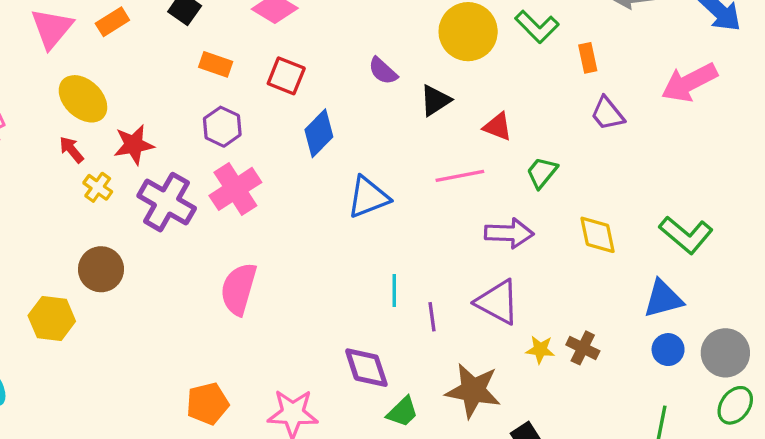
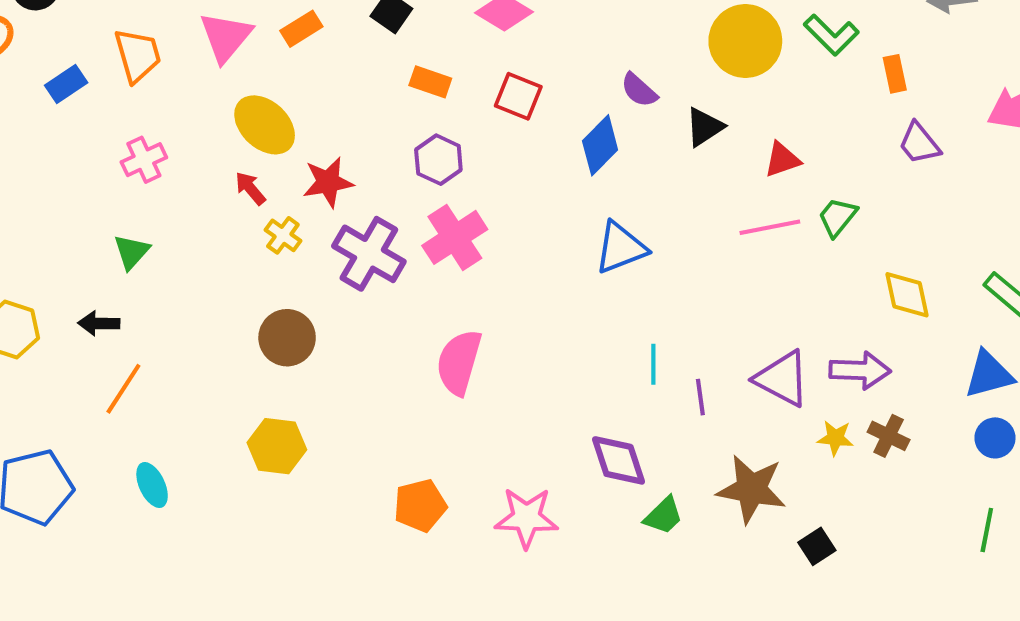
red triangle: (498, 127) -> (782, 160), turned -40
blue diamond: (319, 133) -> (600, 145), moved
pink line: (460, 176) -> (770, 227), moved
purple arrow: (509, 233) -> (860, 370), moved
yellow hexagon: (52, 318) -> (277, 446), moved

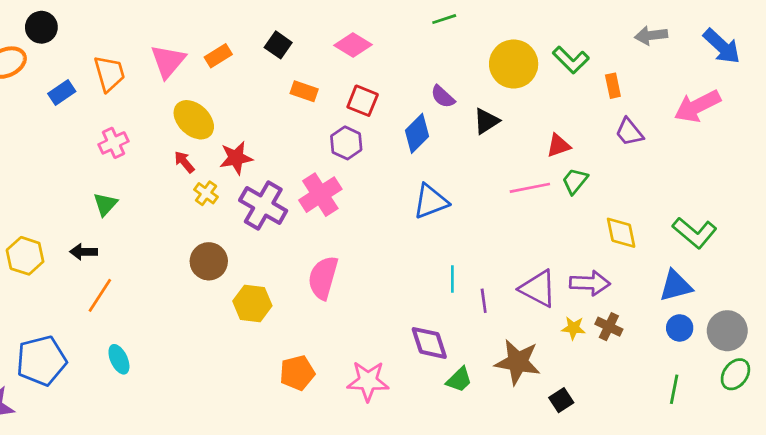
purple hexagon: (438, 160) -> (346, 143), moved
red triangle: (782, 160) -> (559, 146), moved
yellow hexagon: (277, 446) -> (252, 303), moved

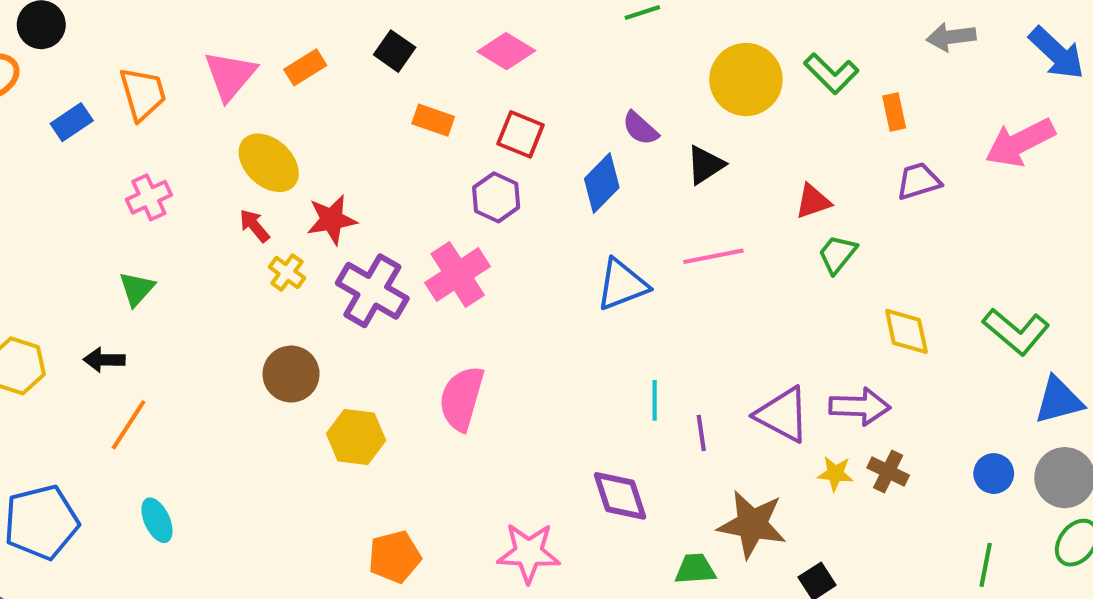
purple trapezoid: (629, 132) -> (919, 181), turned 112
pink line: (530, 188) -> (713, 256), moved
blue triangle: (676, 286) -> (1059, 400), moved
orange pentagon: (297, 373) -> (395, 557), moved
green trapezoid: (459, 380) -> (695, 569), moved, turned -140

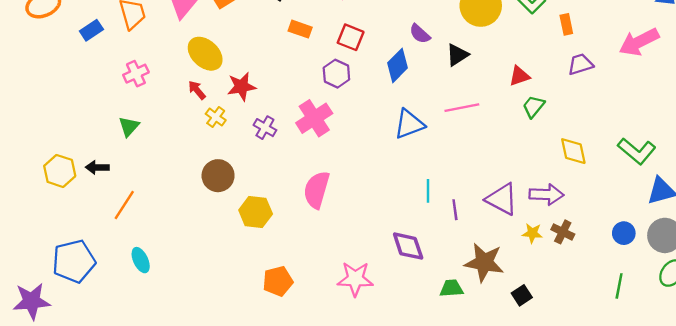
purple cross: (372, 291) -> (265, 128), size x0.6
black arrow: (104, 360) -> (97, 167), moved

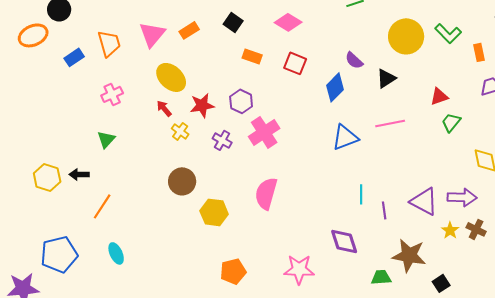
purple hexagon: (336, 74) -> (241, 101), moved
yellow star: (532, 233) -> (450, 230), turned 30

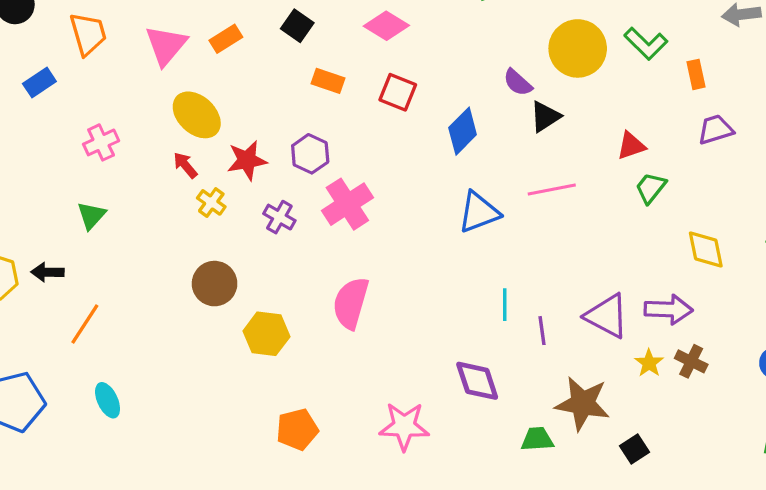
orange trapezoid: (109, 43) -> (88, 34), moved
purple semicircle: (354, 60) -> (518, 83), moved

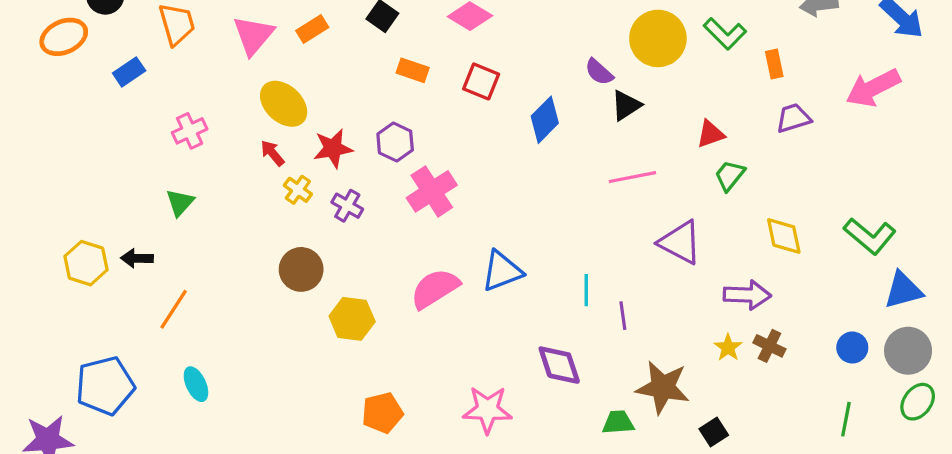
blue triangle: (479, 212) -> (502, 271), moved
purple cross: (279, 217) -> (347, 206), moved
pink semicircle: (351, 303) -> (435, 289), turned 42
purple triangle: (607, 316) -> (680, 242), moved

